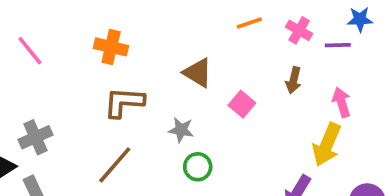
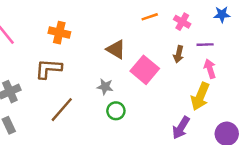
purple line: (338, 45) -> (205, 45), moved
brown L-shape: (124, 102) -> (48, 69), moved
pink square: (242, 104) -> (145, 70), size x1.6

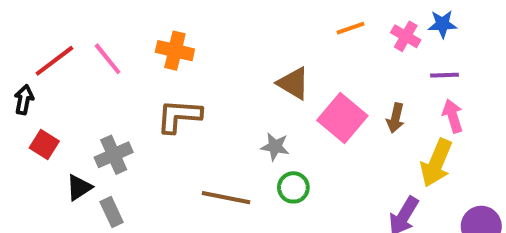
blue star: (222, 14) -> (442, 24), moved
orange cross: (59, 33) -> (175, 51), moved
brown arrow: (179, 54) -> (395, 118), moved
brown line: (62, 110) -> (226, 198), moved, turned 60

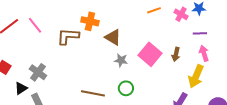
orange cross: (175, 51) -> (90, 21), moved
brown triangle: (293, 83) -> (113, 37), moved
brown L-shape: (179, 116) -> (68, 36), moved
gray star: (275, 147) -> (121, 60), moved
gray cross: (114, 155) -> (38, 72), turned -30

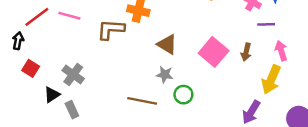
pink line: (35, 25) -> (69, 16), turned -36
purple line: (200, 33) -> (266, 24), moved
brown triangle: (113, 37) -> (167, 44), moved
gray star: (121, 60) -> (165, 75), moved

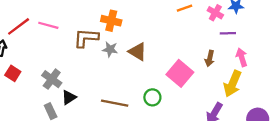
pink square: (214, 52) -> (180, 73), moved
gray star: (165, 75) -> (110, 49), moved
black triangle: (52, 95) -> (69, 97), moved

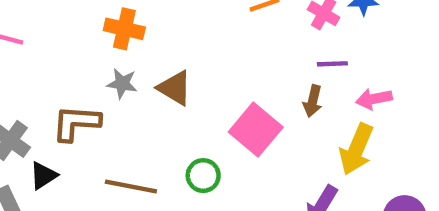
purple line: (228, 33) -> (332, 64), moved
brown L-shape: (86, 38) -> (76, 123), moved
pink arrow: (242, 57) -> (374, 99), turned -84

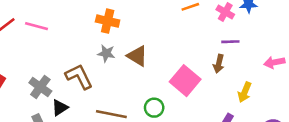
pink arrow: (374, 99) -> (274, 62), moved
brown L-shape: (76, 123) -> (79, 77), turned 60
yellow arrow: (356, 149) -> (245, 92), size x0.7

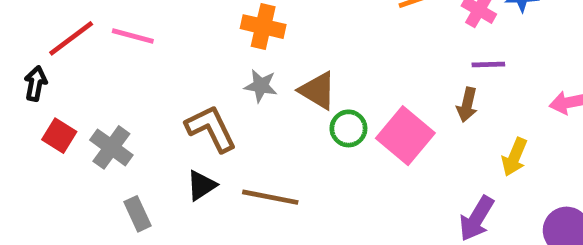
gray cross: (40, 87) -> (111, 147), moved
black triangle: (60, 108) -> (202, 185), moved
green circle: (154, 108) -> (348, 128), moved

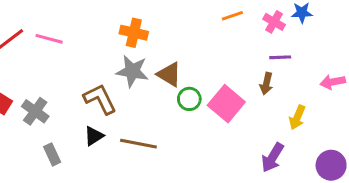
gray star: (261, 86) -> (132, 71), size x1.5

